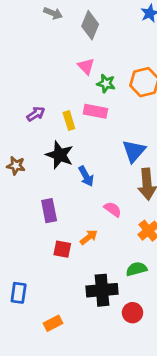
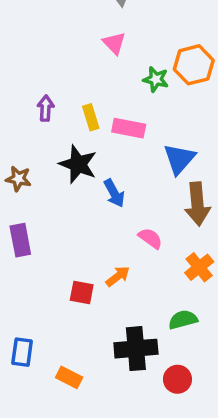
green star: (106, 83) -> (156, 79), moved
pink rectangle: (95, 111) -> (129, 128), moved
purple arrow: (36, 114) -> (46, 108), turned -54
purple rectangle: (49, 211) -> (20, 240), moved
orange rectangle: (53, 323) -> (69, 377), moved, turned 54

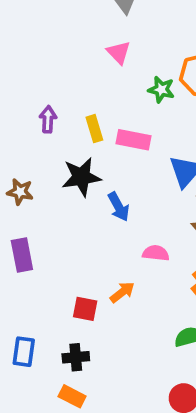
black star: (78, 164) -> (81, 177), turned -30
pink semicircle: (150, 238) -> (156, 253), turned -30
black cross: (136, 349) -> (76, 357), moved, size x0.6
blue rectangle: (22, 352) -> (24, 352), moved

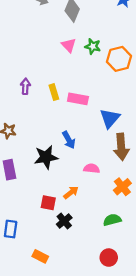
green star: (161, 90) -> (93, 46), moved
black star: (81, 177) -> (46, 157), moved
black cross: (76, 357) -> (64, 221), moved, turned -35

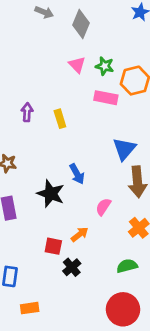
pink rectangle: (78, 99) -> (106, 98), moved
black star: (46, 157) -> (51, 194), turned 30
pink semicircle: (92, 168) -> (103, 207), turned -63
orange rectangle: (40, 256) -> (30, 308), moved, turned -35
red circle: (109, 258) -> (123, 309), size x1.6

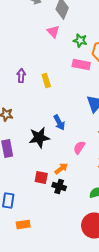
pink triangle: (77, 65) -> (53, 32), moved
black star: (51, 194) -> (39, 138), turned -30
black cross: (72, 267) -> (59, 186), moved, turned -32

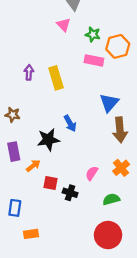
yellow rectangle: (46, 80) -> (56, 78), size x1.5
pink semicircle: (79, 148) -> (92, 173), moved
orange arrow: (61, 168) -> (33, 166), moved

